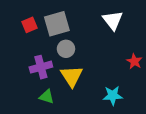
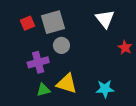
red star: (134, 61) -> (125, 48), moved
yellow triangle: (72, 76) -> (67, 84), moved, turned -40
green triangle: (47, 97) -> (43, 90), turned -32

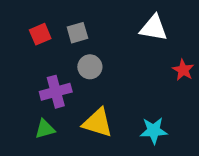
white triangle: (105, 19) -> (154, 28), turned -42
gray square: (53, 22) -> (77, 33), size x0.6
green triangle: (43, 90) -> (45, 129), moved

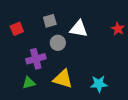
white triangle: (154, 28) -> (79, 29), moved
red square: (40, 34) -> (17, 29), moved
red star: (183, 70) -> (118, 29), moved

